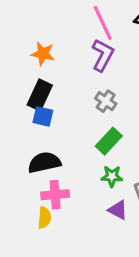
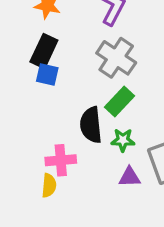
gray cross: (106, 101) -> (116, 58), size x1.6
black semicircle: (44, 162) -> (91, 125), moved, turned -84
purple triangle: (118, 210) -> (130, 177), turned -30

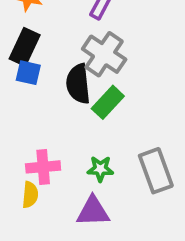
black semicircle: (91, 125) -> (78, 84), moved
green star: (123, 140) -> (100, 169), moved
purple triangle: (130, 177) -> (93, 211), moved, size x1.4

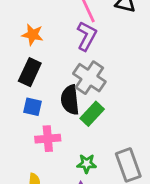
blue square: (28, 73) -> (33, 107), moved
pink cross: (43, 167) -> (48, 139), moved

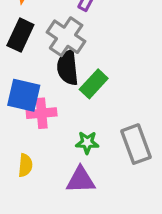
gray cross: (89, 78) -> (66, 37), moved
blue square: (33, 107) -> (24, 95), moved, size x1.5

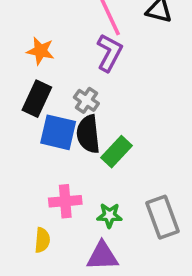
gray cross: (66, 37) -> (86, 100), size x0.6
blue square: (24, 95) -> (58, 132), moved
pink cross: (42, 113) -> (65, 201), moved

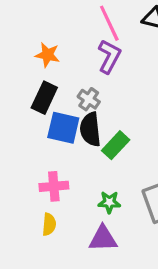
pink cross: (65, 201) -> (54, 186), moved

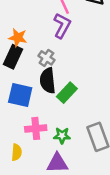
orange star: (48, 55) -> (18, 38), moved
blue square: (63, 128) -> (20, 95), moved
pink cross: (54, 186) -> (36, 128), moved

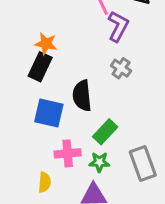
purple L-shape: (62, 26) -> (118, 26), moved
gray cross: (46, 58) -> (121, 68), moved
green rectangle: (67, 93) -> (105, 132), moved

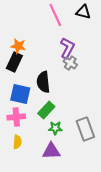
purple L-shape: (118, 26) -> (67, 48), moved
green rectangle: (105, 132) -> (46, 110), moved
pink cross: (68, 153) -> (16, 117), moved

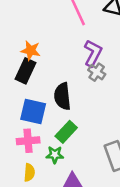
green star: (55, 128) -> (55, 155), moved

